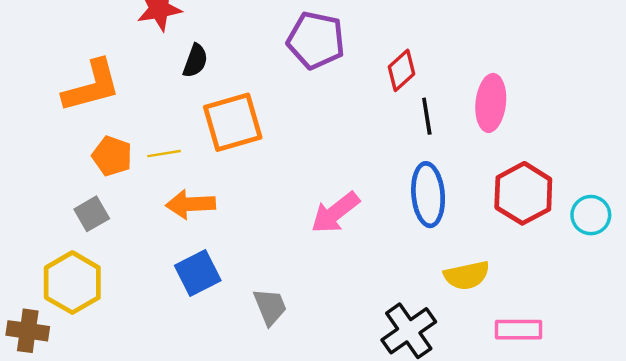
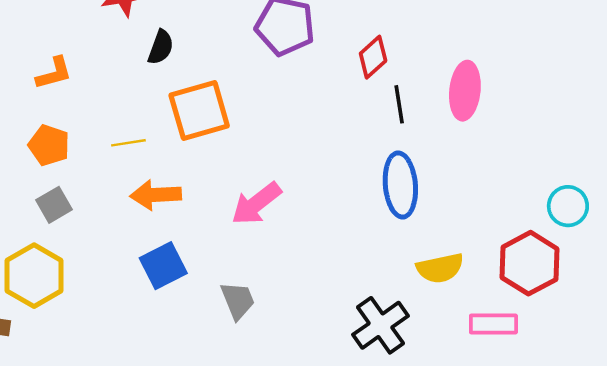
orange L-shape: (92, 86) -> (54, 73), size x0.6
orange pentagon: (112, 156) -> (49, 145), moved
red hexagon: (523, 193) -> (529, 263), moved
pink arrow: (335, 213) -> (256, 204), moved

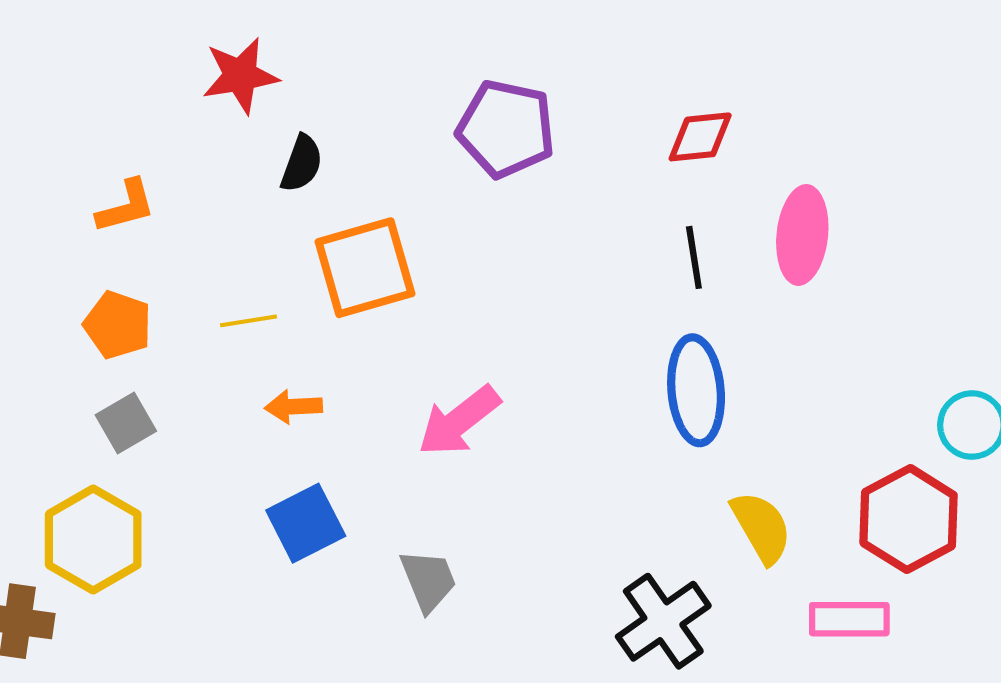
red diamond: (373, 57) -> (700, 137), moved, turned 36
orange arrow: (156, 195) -> (293, 407), size x0.7
yellow semicircle: (440, 268) -> (761, 527), turned -108

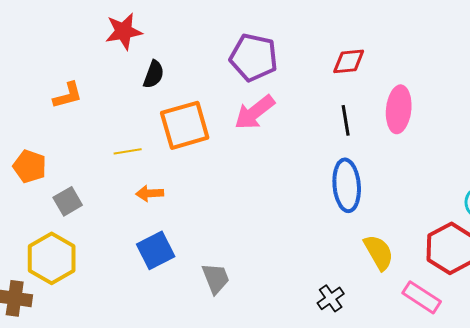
orange pentagon: (118, 325) -> (30, 166), moved
pink arrow: (459, 421) -> (255, 112), moved
pink rectangle: (849, 619) -> (422, 297), turned 33
black cross: (663, 621) -> (331, 298), size x0.6

